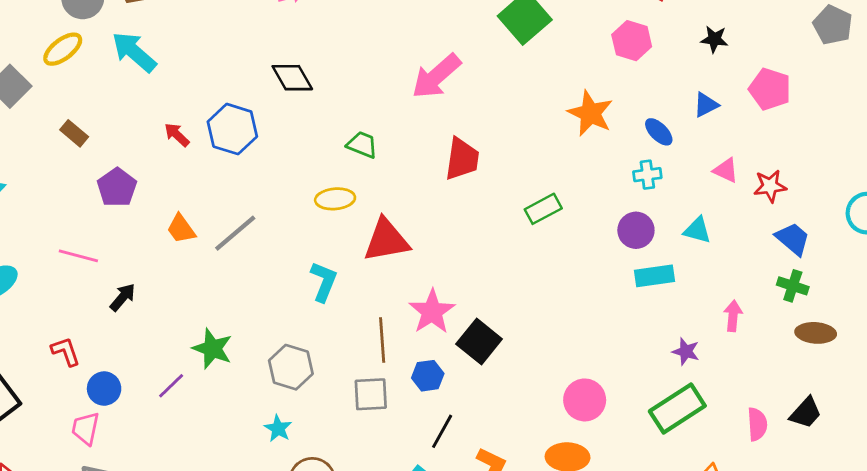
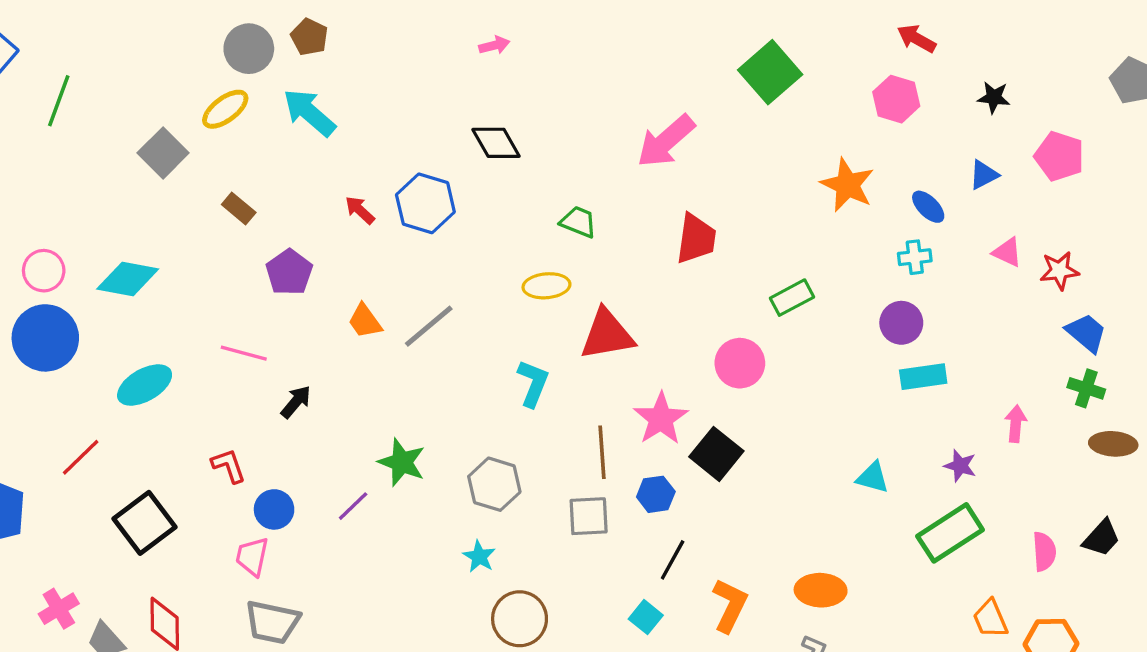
cyan triangle: (697, 230) -> (873, 477), moved
pink circle: (585, 400) -> (740, 363), moved

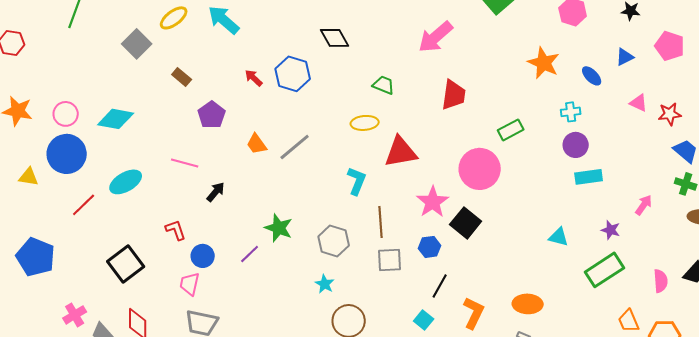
cyan cross: (915, 257) -> (571, 112), moved
pink circle: (740, 363) -> (480, 169), size x1.4
pink arrow: (1016, 424) -> (644, 205), turned 30
brown line: (602, 452) -> (381, 222), moved
red line: (81, 457) -> (84, 205), moved

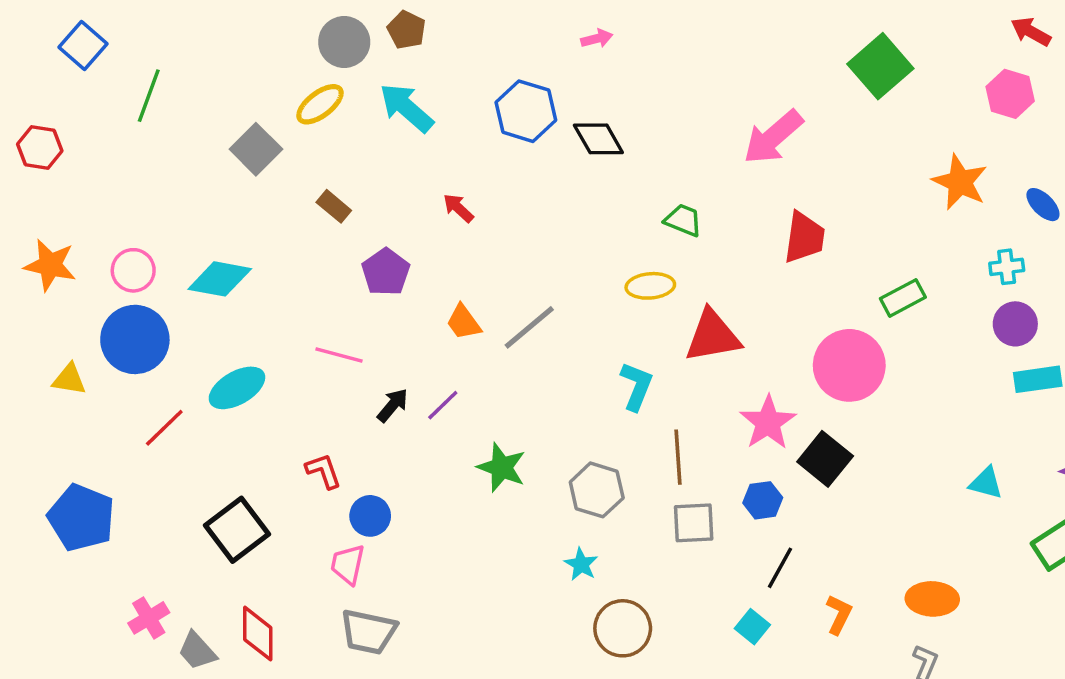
blue hexagon: (293, 74) -> (526, 111), moved
purple line: (250, 254) -> (443, 405), moved
orange L-shape: (474, 313) -> (839, 614), size x0.7

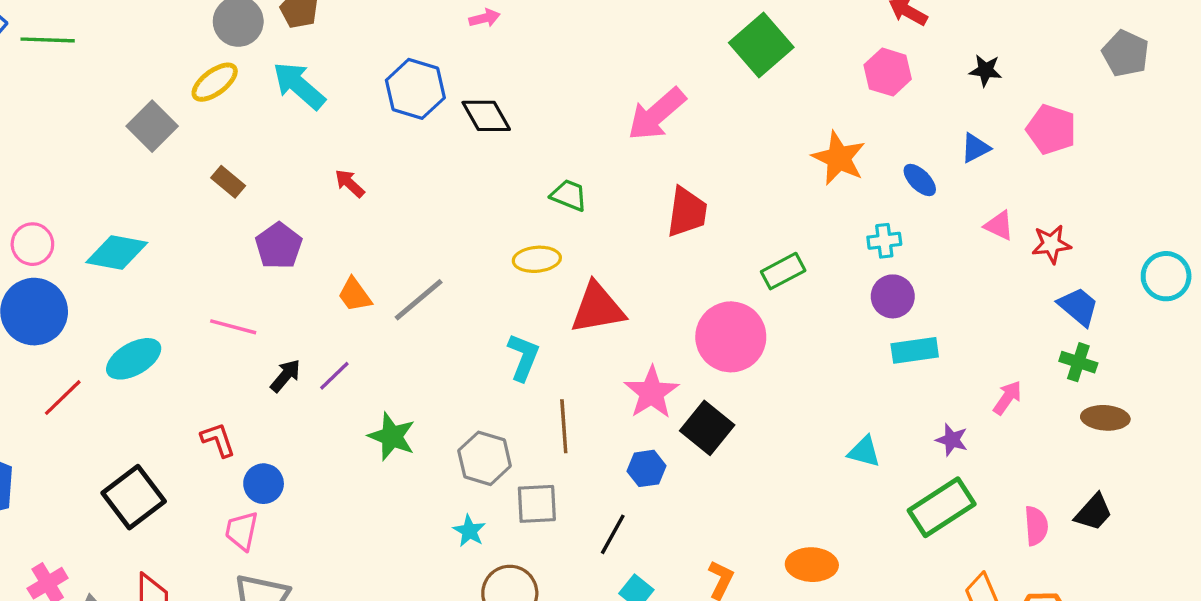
green line: (149, 96) -> (48, 40), moved, turned 72
gray square: (694, 523) -> (537, 504), moved
black line: (780, 568) -> (613, 534), moved

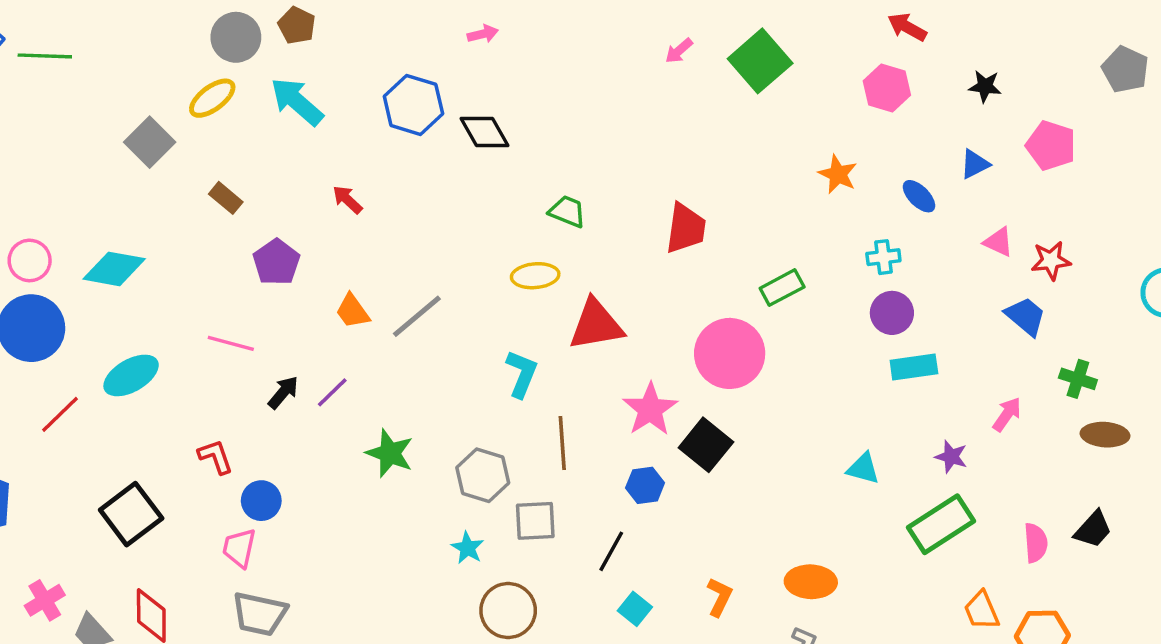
pink arrow: (657, 114) -> (679, 51), moved, size x0.5
orange star: (839, 158) -> (838, 174), size x0.7
blue trapezoid: (1078, 307) -> (1026, 316), moved

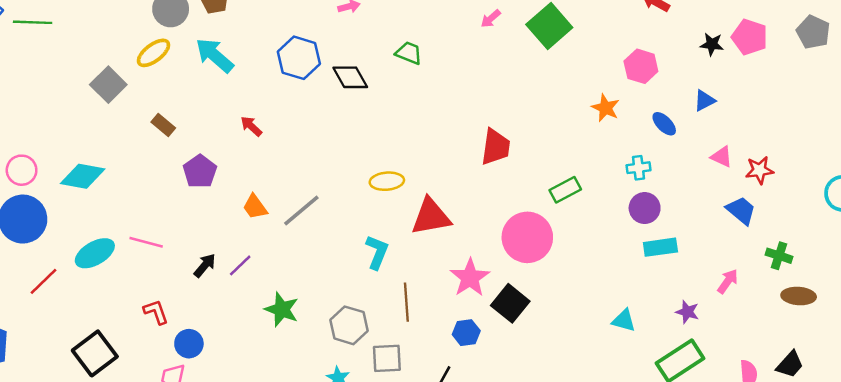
pink hexagon: (887, 88) -> (641, 66), moved
pink pentagon: (1051, 146) -> (750, 37), moved
green trapezoid: (567, 211) -> (409, 53), moved
pink line: (231, 343) -> (146, 242), moved

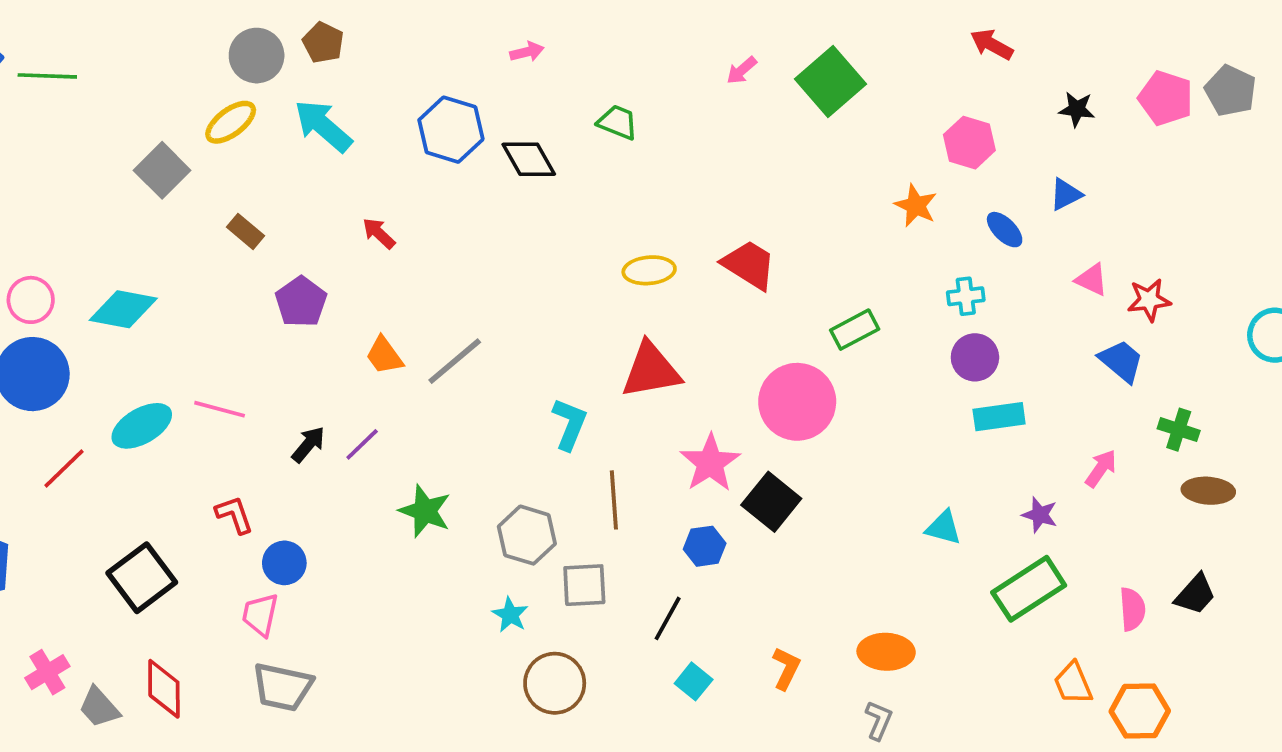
pink pentagon: (750, 37) -> (1166, 98), moved
red trapezoid: (496, 147) -> (749, 265), turned -66
yellow ellipse: (387, 181) -> (649, 270), moved

